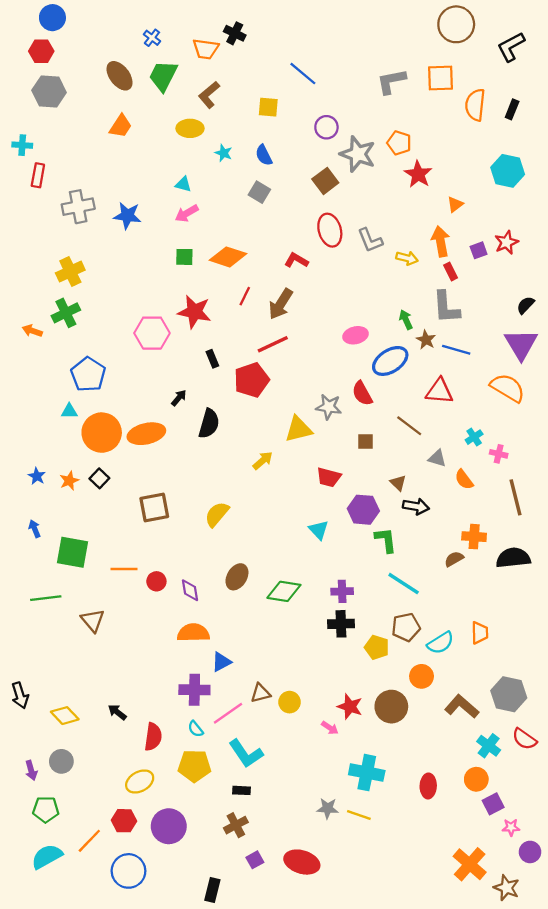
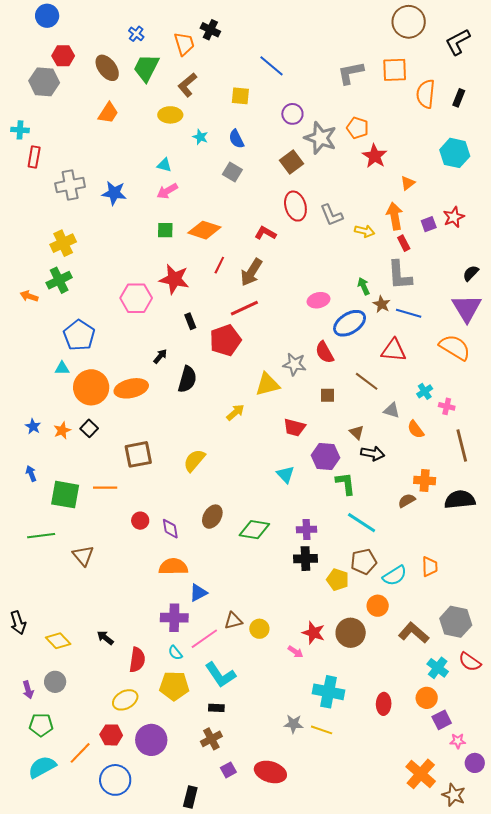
orange trapezoid: (206, 49) -> (184, 44), turned -115
red hexagon: (41, 51) -> (63, 56), moved
orange line: (124, 569) -> (105, 488), moved

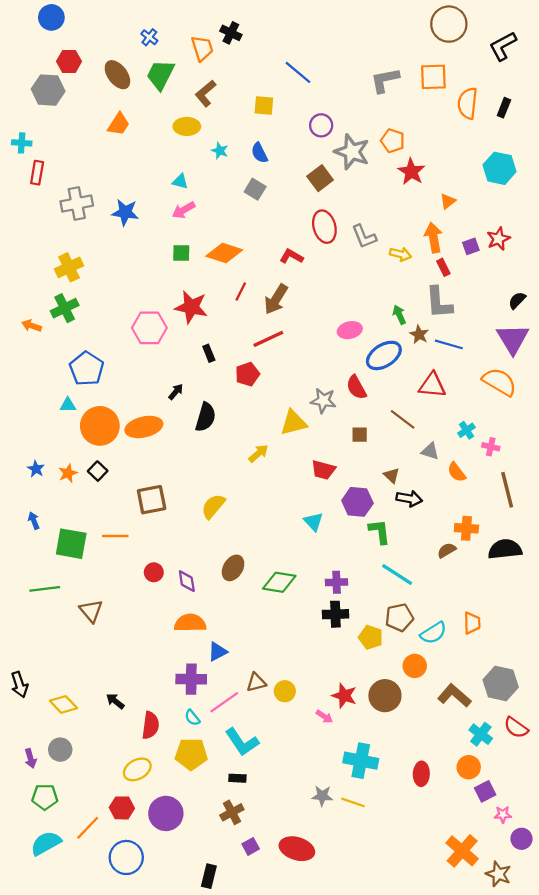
red pentagon: (225, 340) -> (247, 374), size x0.7

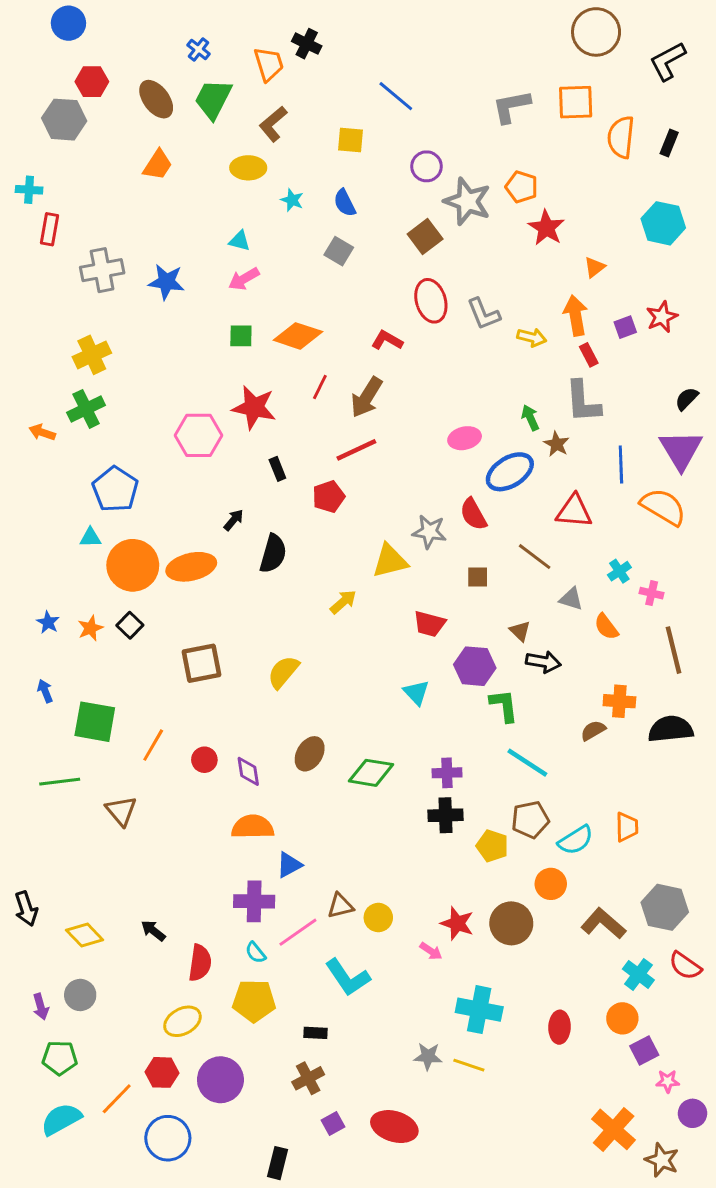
blue line: (449, 344) -> (621, 464), moved, turned 72
orange line: (115, 536) -> (153, 745), moved, turned -60
cyan L-shape: (242, 742) -> (348, 977), moved

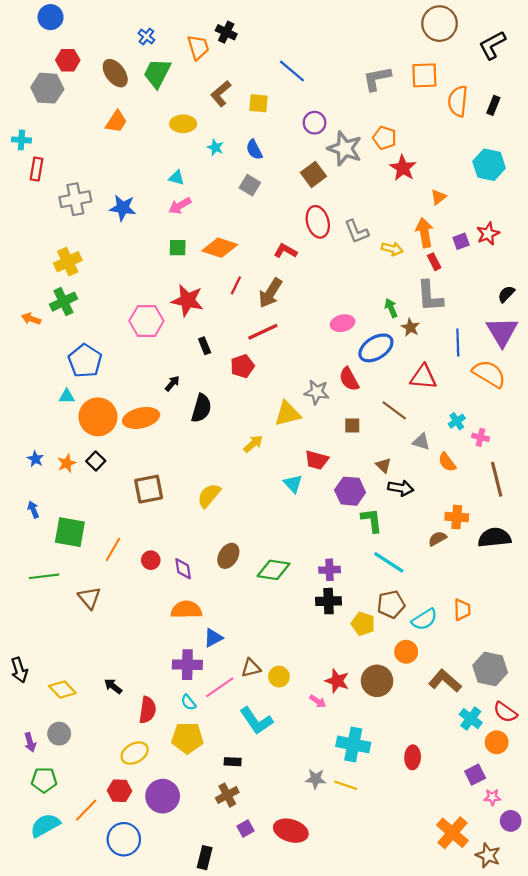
brown L-shape: (273, 124) -> (221, 94), moved
cyan triangle: (416, 692) -> (293, 484), moved
orange circle: (622, 1018) -> (497, 742), moved

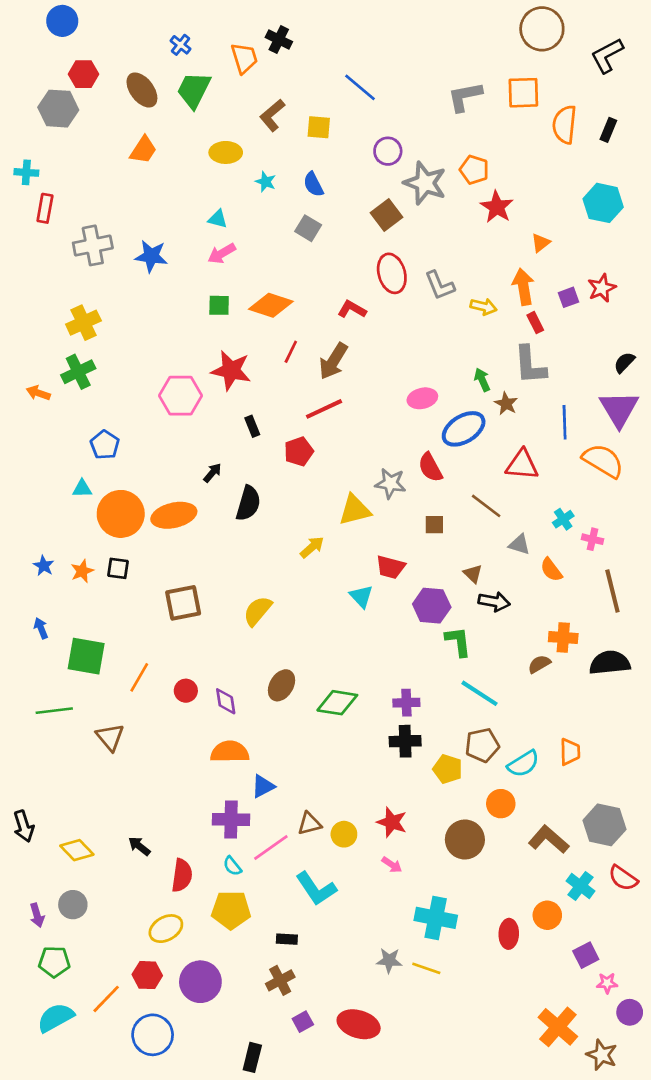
blue pentagon: (85, 361) -> (105, 445), size x0.7
black square: (96, 461) -> (118, 568), turned -36
red star: (337, 681) -> (392, 822), moved
orange circle: (497, 742) -> (547, 915), moved

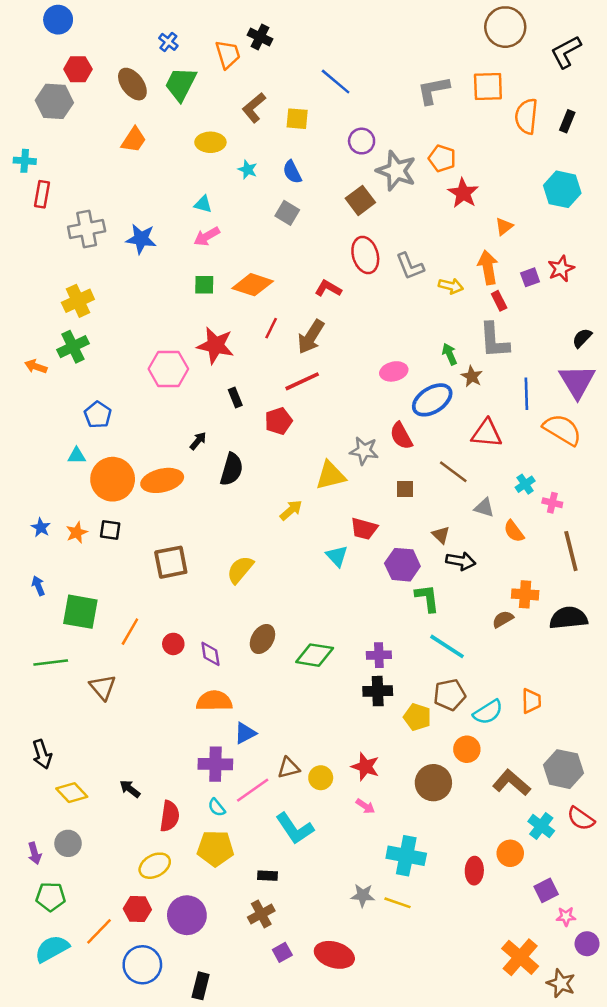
black arrow: (24, 826) -> (42, 754), moved
black rectangle: (252, 1057) -> (201, 986), moved

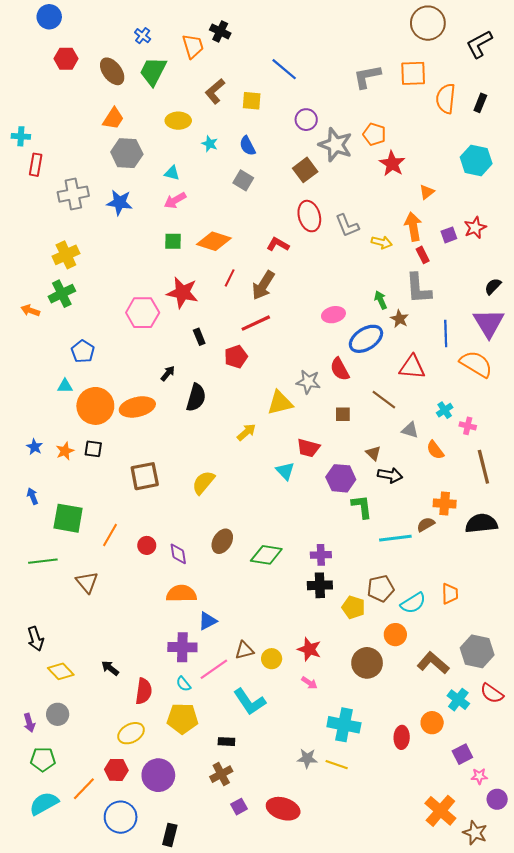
gray hexagon: (54, 101) -> (127, 153), moved
cyan line: (447, 646) -> (395, 538), moved, turned -40

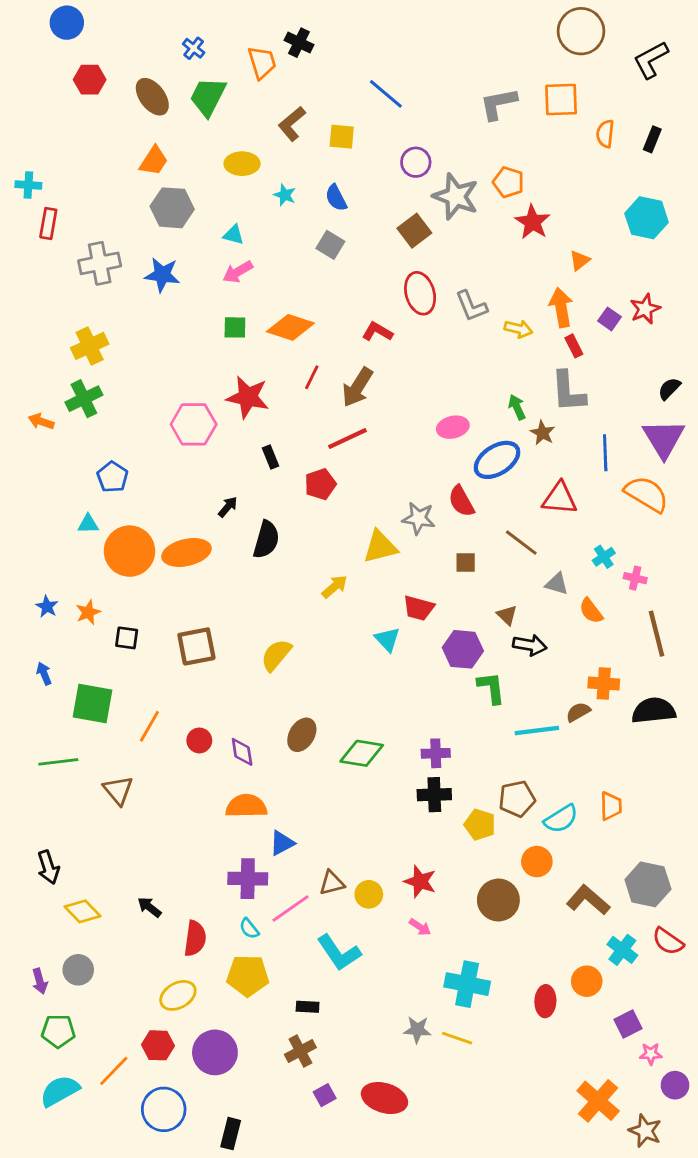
orange semicircle: (446, 99) -> (605, 134), size x0.7
purple square: (449, 235) -> (609, 319), turned -35
black square: (93, 449) -> (127, 638), moved

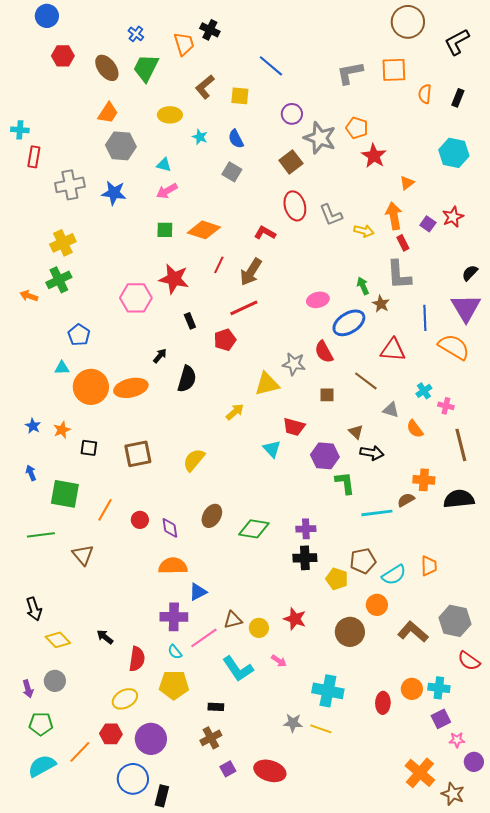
pink arrow: (420, 927) -> (279, 661), moved
cyan cross: (622, 950) -> (439, 688), moved, turned -30
blue circle: (164, 1109) -> (133, 779), moved

